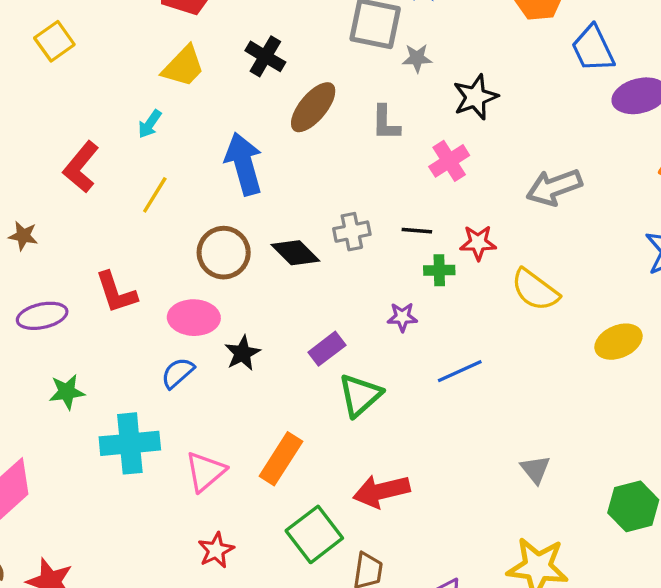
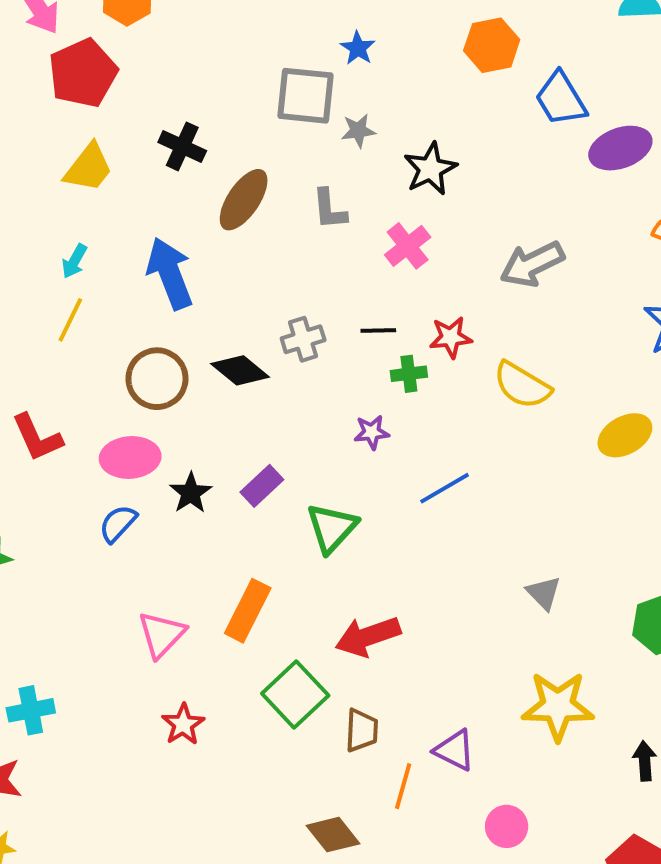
cyan arrow: (150, 124) -> (74, 261), moved
purple rectangle: (327, 349) -> (262, 486), moved
cyan cross: (130, 443) -> (31, 710), moved, size x0.7

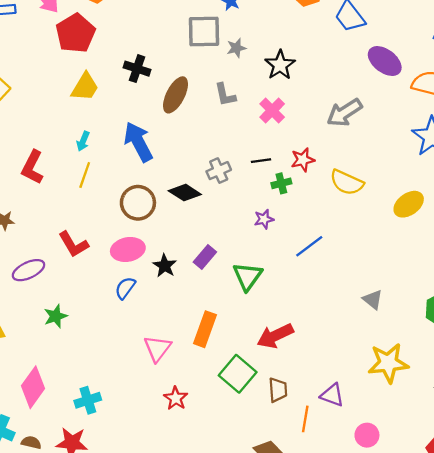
purple ellipse: (620, 148) -> (385, 61), moved, turned 64

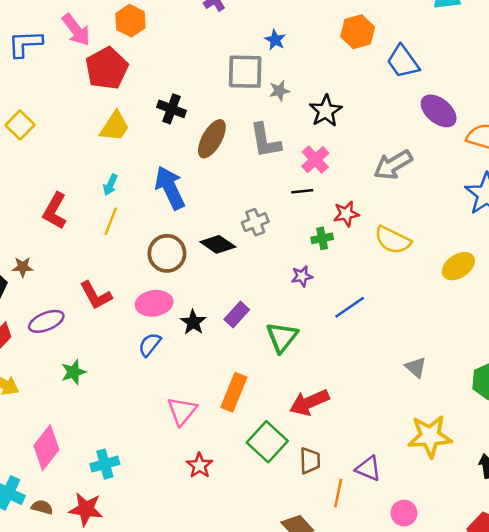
gray L-shape: (225, 95) -> (265, 141), size x1.4
black line: (261, 161) -> (302, 191), moved

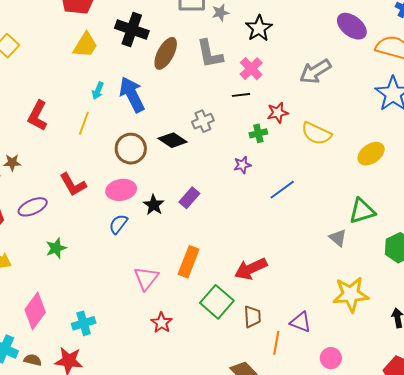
black cross: (172, 109) -> (132, 29), size x1.4
cyan arrow: (110, 185) -> (98, 91), moved
green triangle: (282, 337) -> (362, 211), moved, turned 36

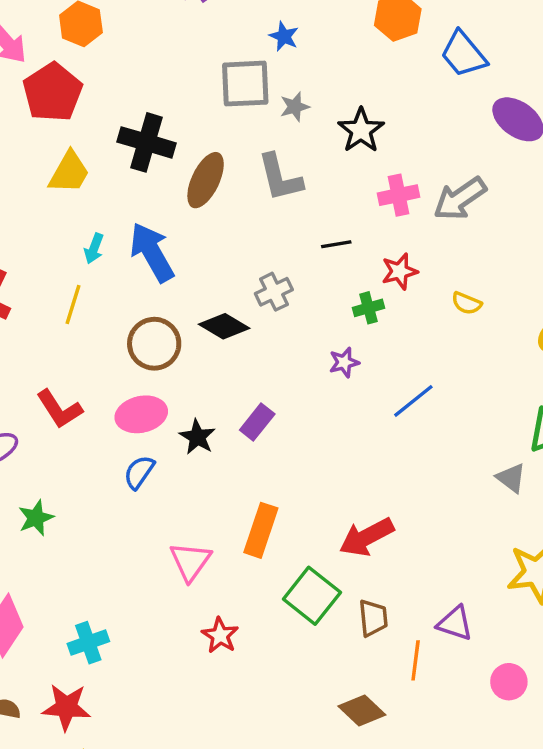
pink cross: (251, 69) -> (398, 195), moved, turned 35
yellow semicircle: (316, 133) -> (467, 303), size x0.6

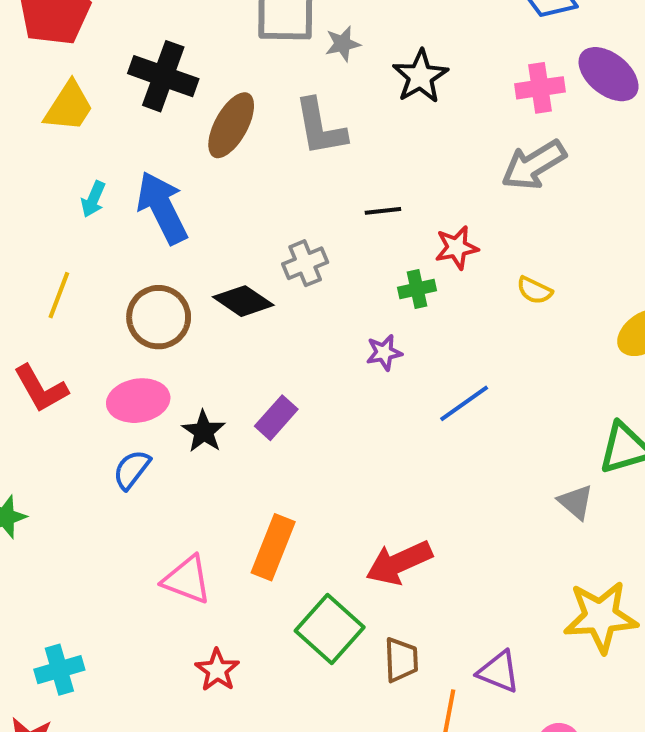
pink cross: (398, 195) -> (540, 88), moved
yellow line: (73, 304) -> (59, 295), moved
pink triangle: (190, 561) -> (187, 580), turned -48

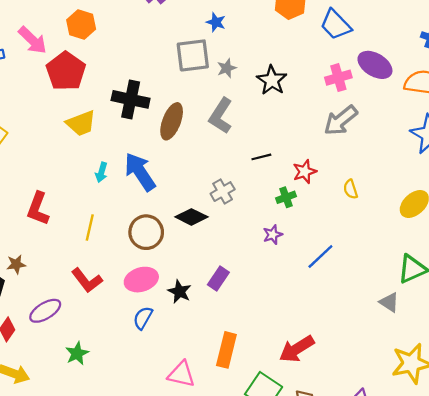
yellow trapezoid: (69, 107) -> (81, 123), turned 44
gray L-shape: (320, 127) -> (221, 116), turned 51
yellow semicircle: (534, 290) -> (351, 189), turned 54

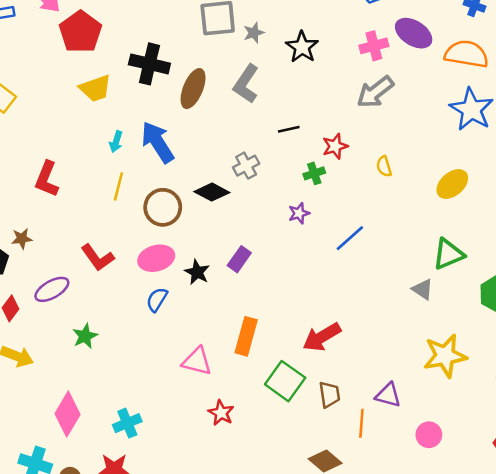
yellow line: (90, 228) -> (118, 186), moved

